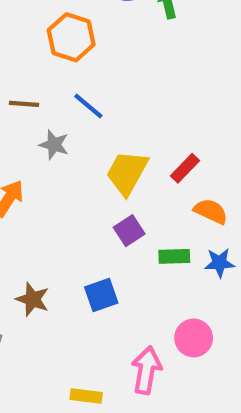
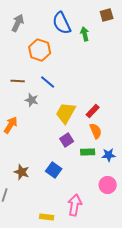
orange semicircle: (211, 211) -> (96, 131), moved, turned 42
blue square: (101, 295) -> (54, 170), turned -35
pink circle: (194, 338) -> (108, 185), moved

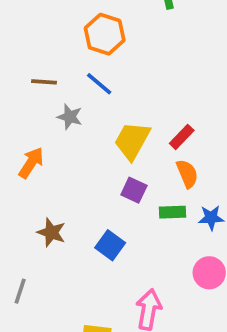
orange hexagon: (40, 50) -> (105, 34), moved
purple square: (67, 140) -> (134, 190), turned -32
brown star: (22, 172) -> (51, 232), moved

